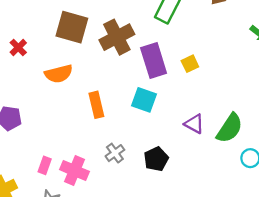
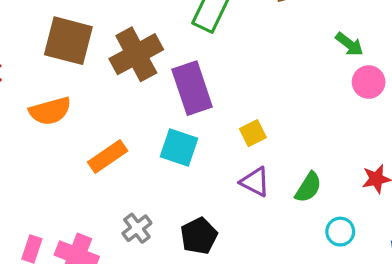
yellow square: (190, 64) -> (253, 133), moved
orange rectangle: (96, 105) -> (108, 157), turned 70
green semicircle: (230, 128) -> (308, 187), size x0.7

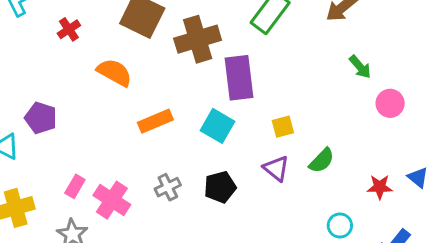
green arrow: (349, 44) -> (360, 67), moved
orange semicircle: (50, 111) -> (114, 72), turned -147
green semicircle: (308, 187) -> (322, 161), moved
black pentagon: (199, 236) -> (220, 187), moved

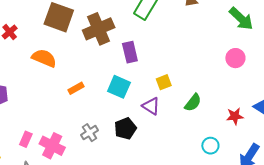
green arrow: (360, 67) -> (241, 19), moved, size x1.5
purple rectangle: (239, 78) -> (130, 52), size x0.7
orange rectangle: (155, 121) -> (76, 88), size x0.7
purple triangle: (276, 168) -> (151, 106), moved

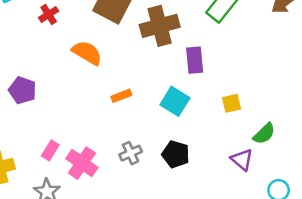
purple triangle: (151, 106) -> (242, 160), moved
black pentagon: (125, 128) -> (176, 154), turned 30

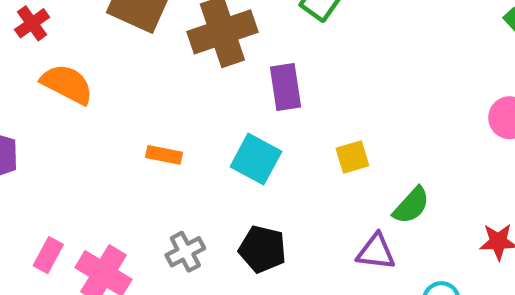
orange semicircle: (87, 53) -> (67, 84), moved
orange rectangle: (121, 96) -> (164, 155), turned 36
purple triangle: (242, 160) -> (376, 252), turned -30

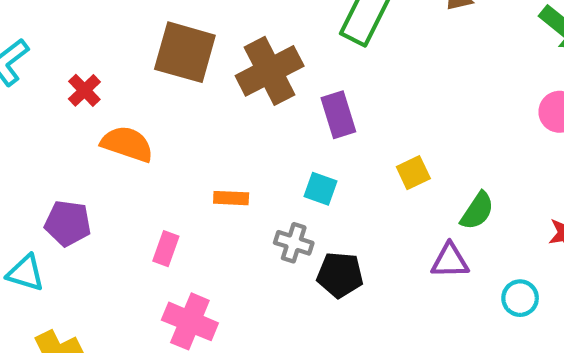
cyan square: (256, 159) -> (321, 189), size x0.7
gray cross: (185, 252) -> (294, 243), moved, turned -36
pink rectangle: (48, 255) -> (166, 249), moved

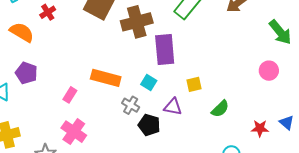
purple rectangle: (338, 115) -> (165, 50), size x1.4
orange semicircle: (127, 144) -> (22, 32), moved
orange rectangle: (231, 198) -> (106, 78), size x1.8
purple triangle: (450, 261) -> (173, 107), moved

